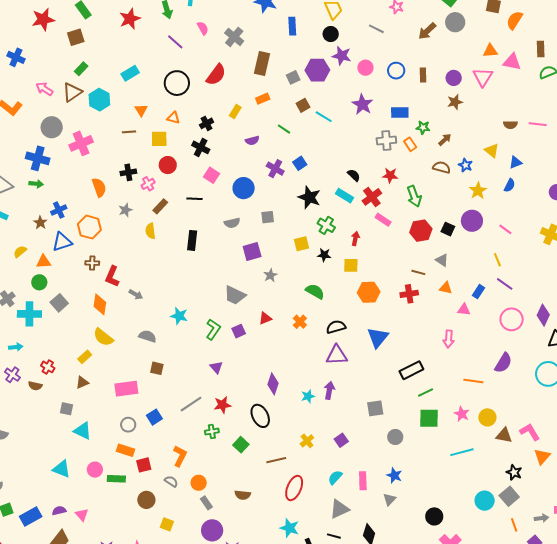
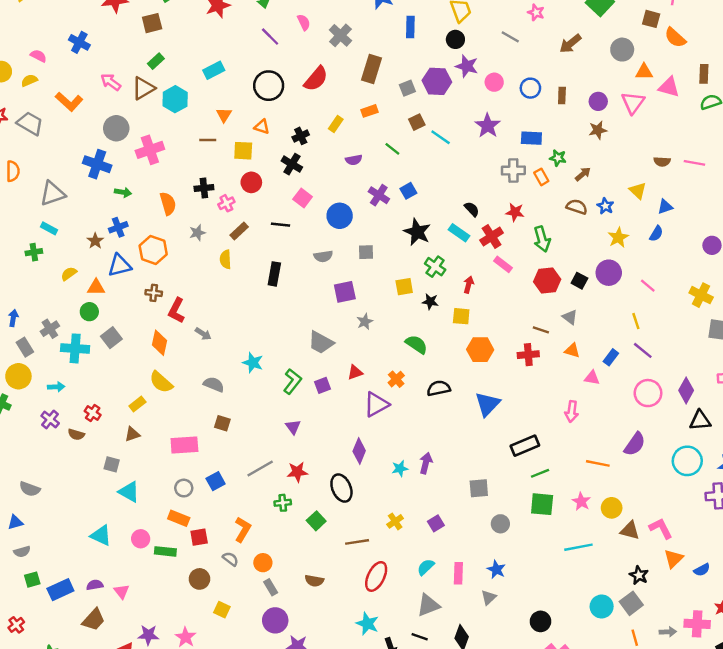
orange semicircle: (514, 20) -> (675, 38), turned -84
gray circle: (455, 22) -> (622, 50), moved
green arrow: (36, 184) -> (123, 192), moved
purple triangle: (337, 355) -> (376, 404), moved, turned -30

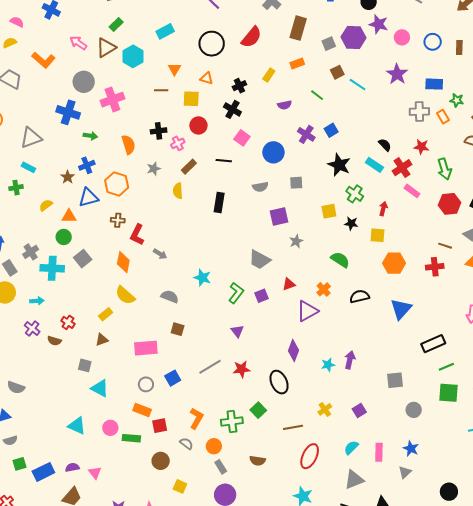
green cross: (283, 503) -> (232, 421), moved, size x1.5

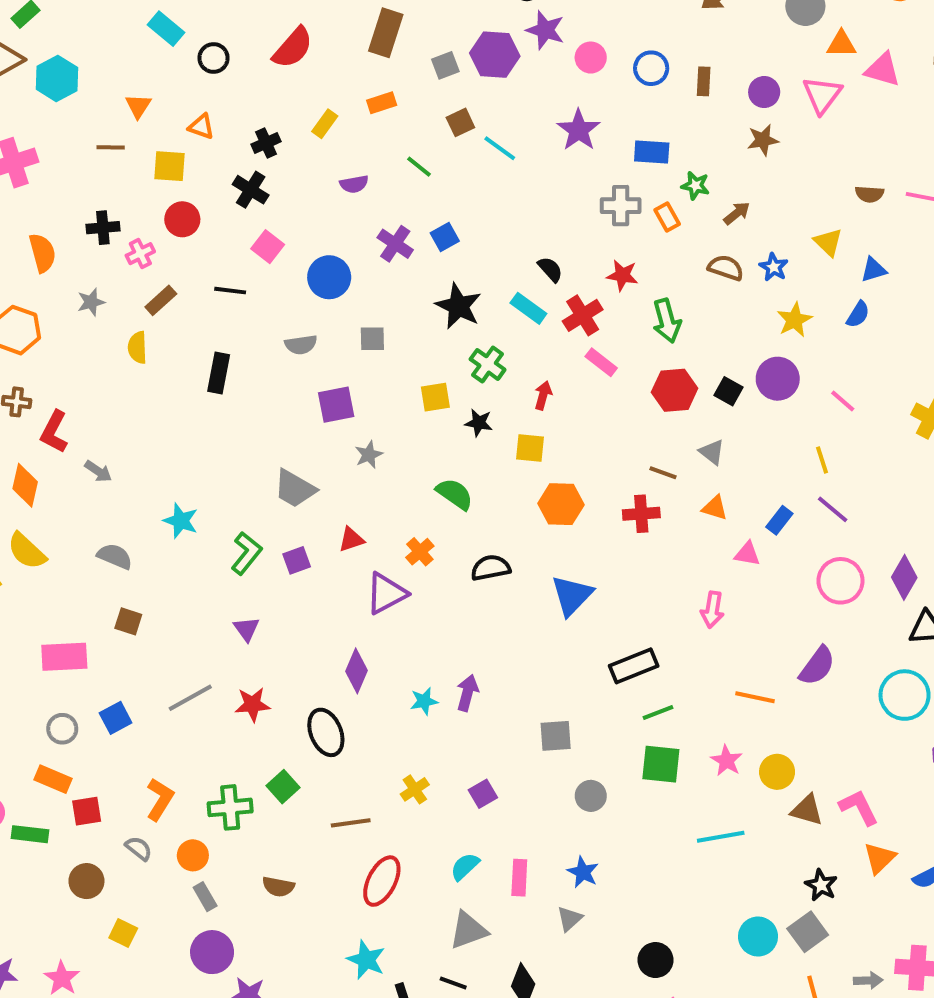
cyan rectangle: (165, 31) -> (166, 29), moved, turned 66
black circle: (212, 44) -> (214, 58), size x0.6

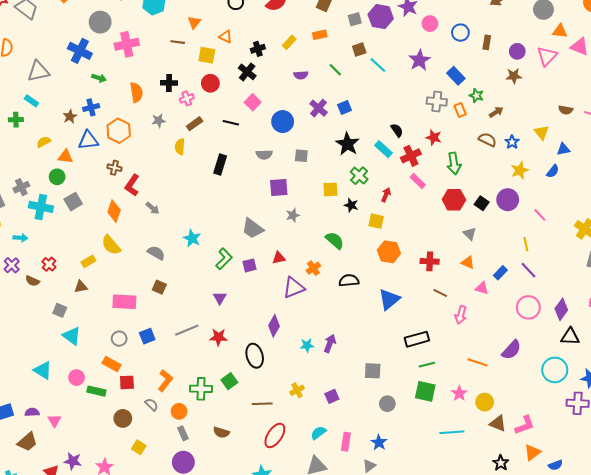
blue rectangle: (652, 152) -> (456, 76), turned 36
brown line: (663, 473) -> (440, 293), moved
pink L-shape: (859, 807) -> (525, 425), turned 90

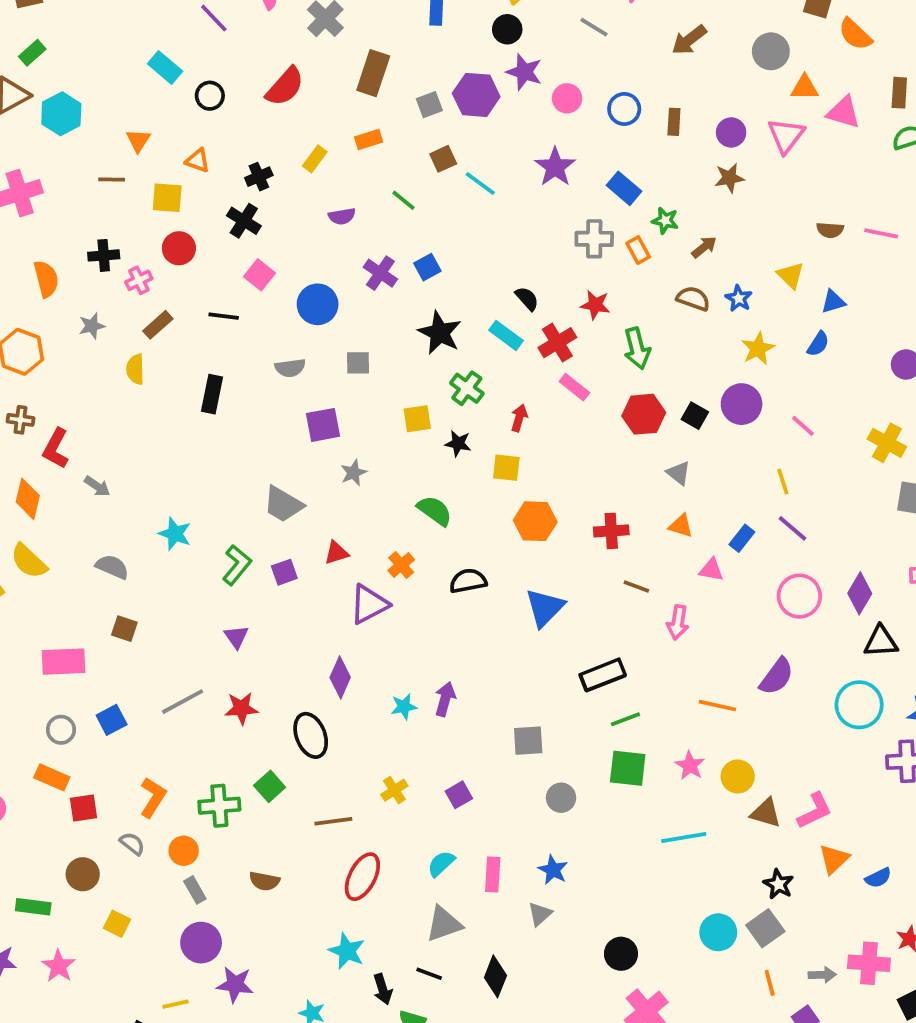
green rectangle: (96, 391) -> (33, 907), moved

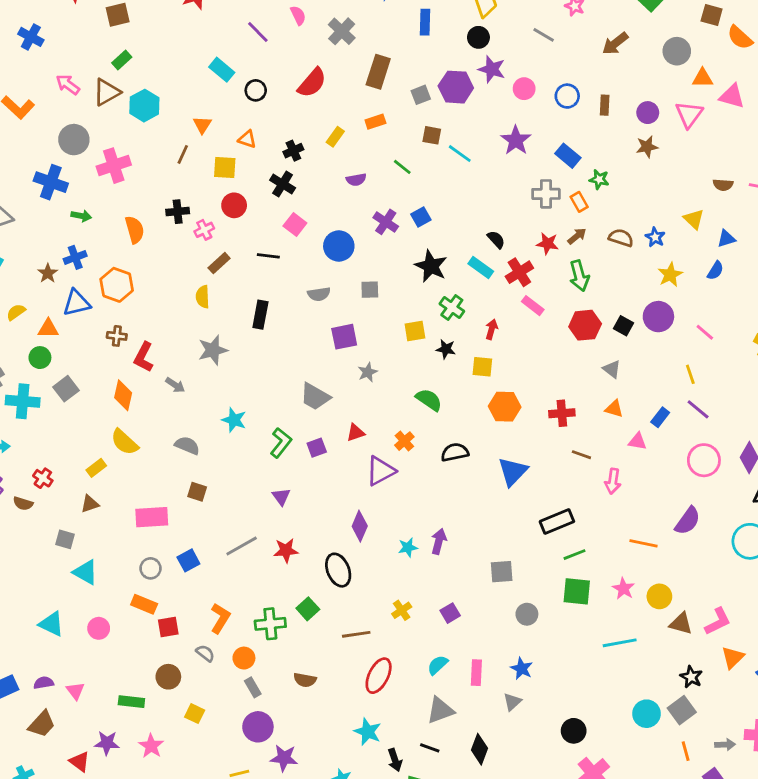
brown square: (443, 159) -> (432, 135), turned 36
brown line: (112, 179) -> (183, 154), turned -66
brown arrow: (704, 247) -> (577, 236), moved
gray star: (92, 326) -> (213, 350), moved, size x1.5

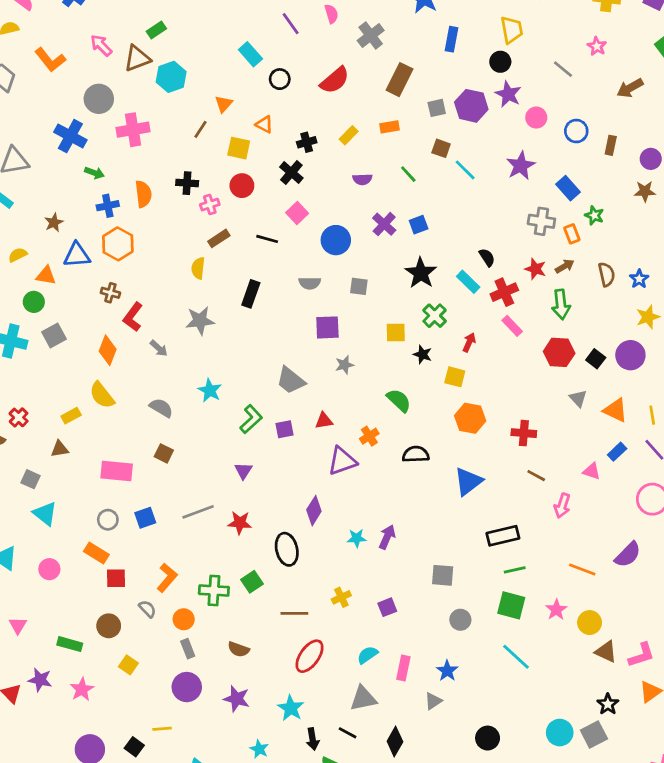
brown semicircle: (621, 238) -> (607, 274), turned 50
blue cross: (75, 257) -> (108, 206), moved
orange triangle: (614, 409) -> (615, 410), moved, size x1.4
cyan line: (620, 643) -> (516, 657), moved, turned 44
purple star: (284, 758) -> (237, 699), moved

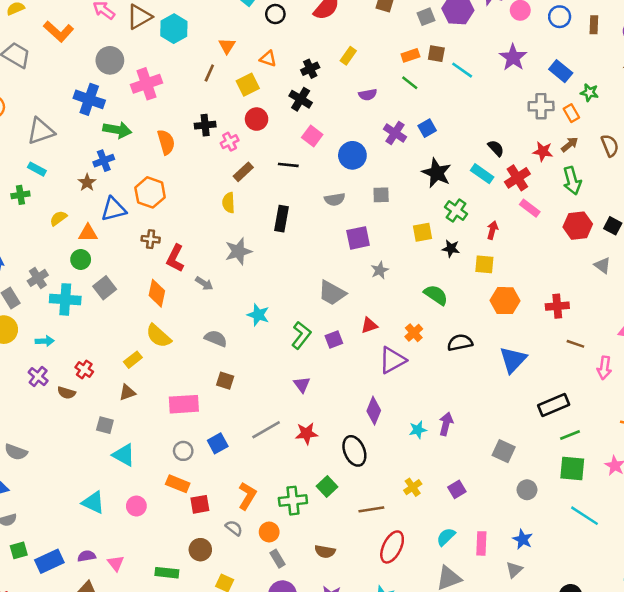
orange rectangle: (389, 127) -> (410, 55), moved
yellow square: (239, 148) -> (248, 85), turned -30
green arrow: (94, 173) -> (117, 130), size x1.5
blue cross: (108, 206) -> (104, 161), moved
gray square: (443, 575) -> (504, 451), turned 30

